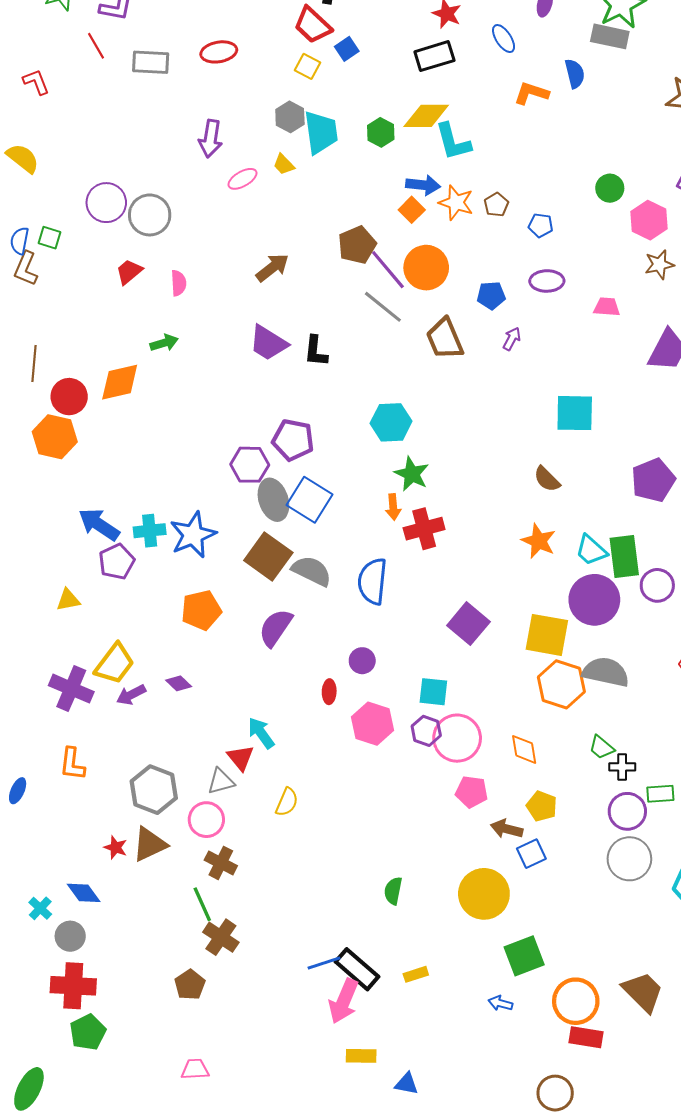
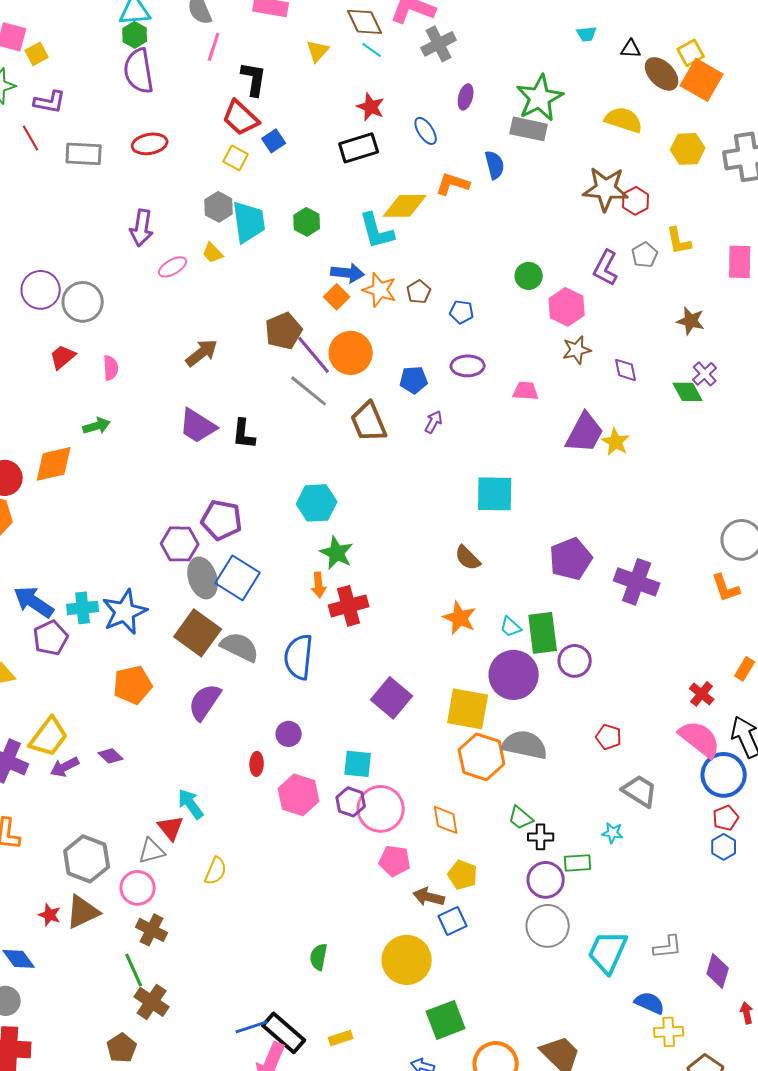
yellow diamond: (426, 116) -> (405, 206), moved
cyan trapezoid: (591, 550) -> (511, 627), size x0.7

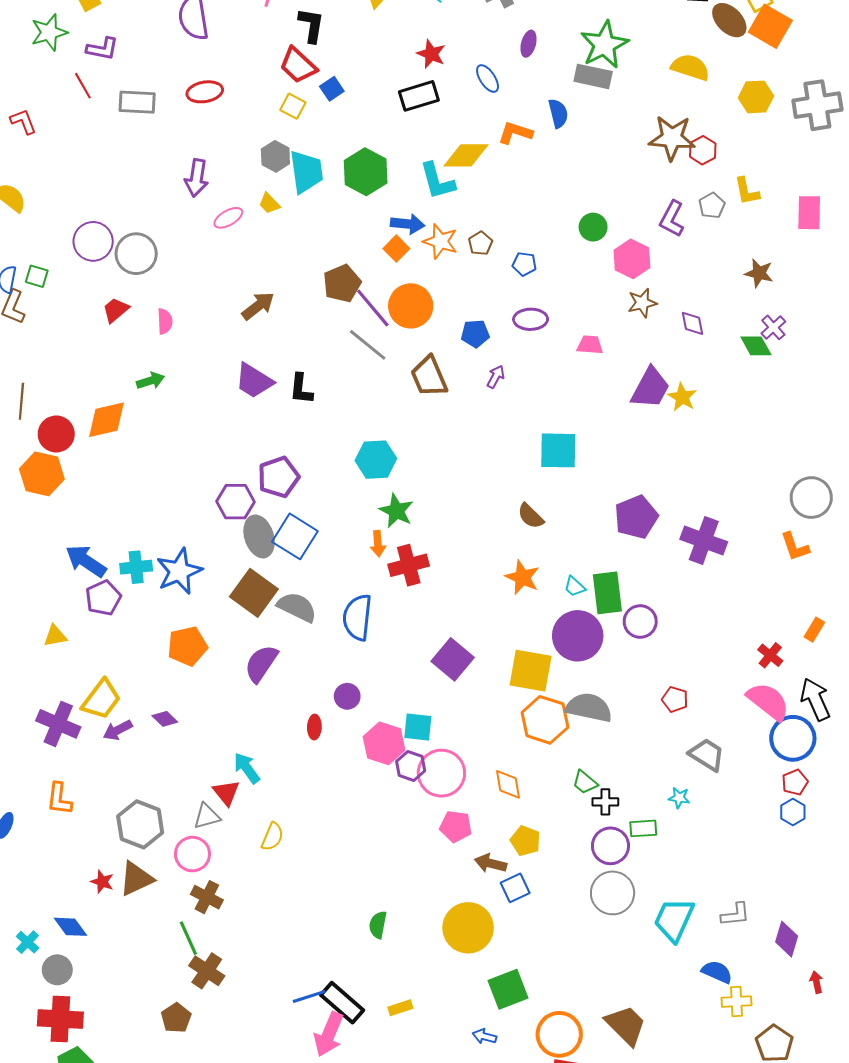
green hexagon: (307, 222) -> (366, 172), size x1.6
purple pentagon: (222, 520) -> (279, 477), turned -30
pink hexagon: (299, 795) -> (384, 743), moved

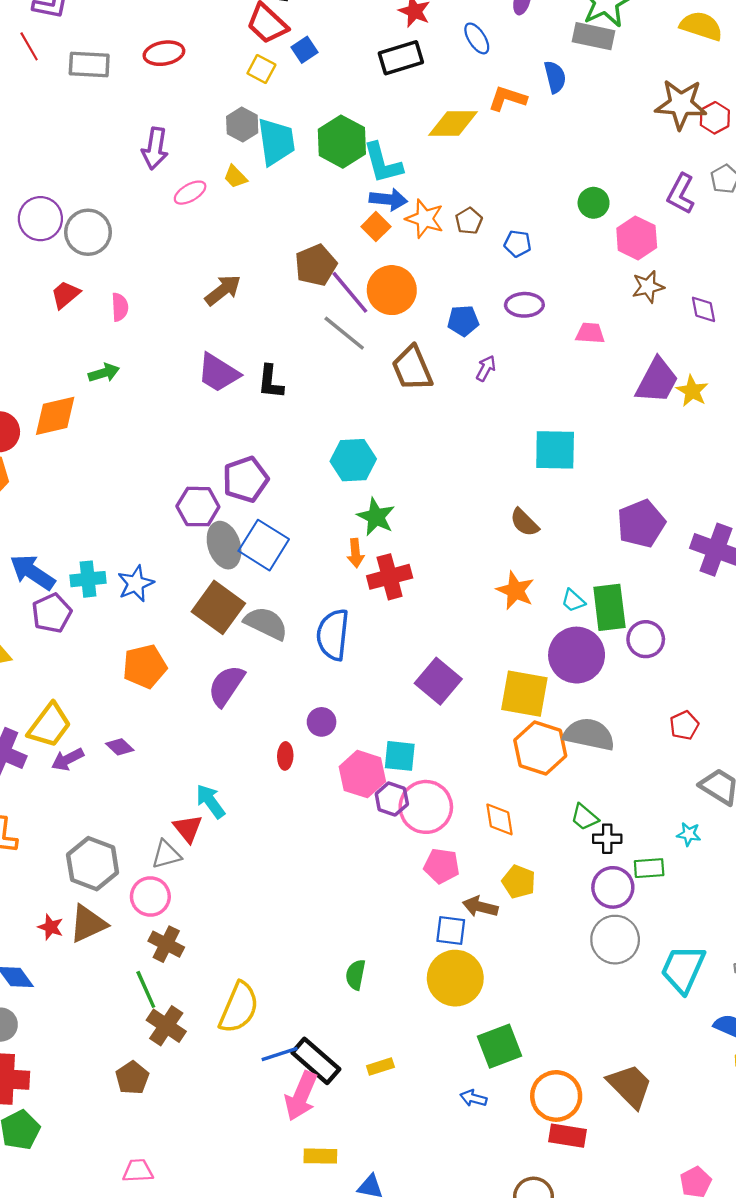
cyan L-shape: (437, 181) -> (383, 163), moved
blue star: (179, 571) -> (136, 584), size x0.7
red pentagon: (675, 699) -> (684, 725), turned 30
yellow semicircle: (272, 837) -> (239, 1008), moved, size x1.6
blue square: (515, 888) -> (451, 930), moved, turned 32

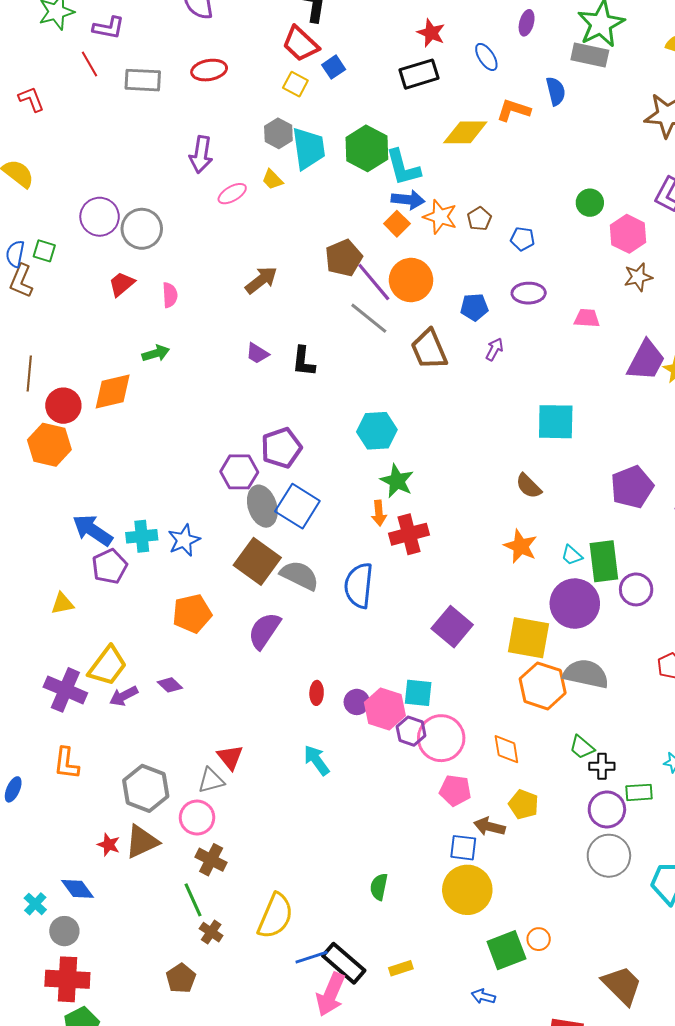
purple trapezoid: (218, 373) -> (257, 353), size x0.6
purple circle: (322, 722) -> (357, 702), moved
cyan arrow: (210, 801) -> (317, 760), moved
brown cross: (166, 1026) -> (211, 932), size x0.7
orange circle: (556, 1096) -> (539, 939), moved, size x0.5

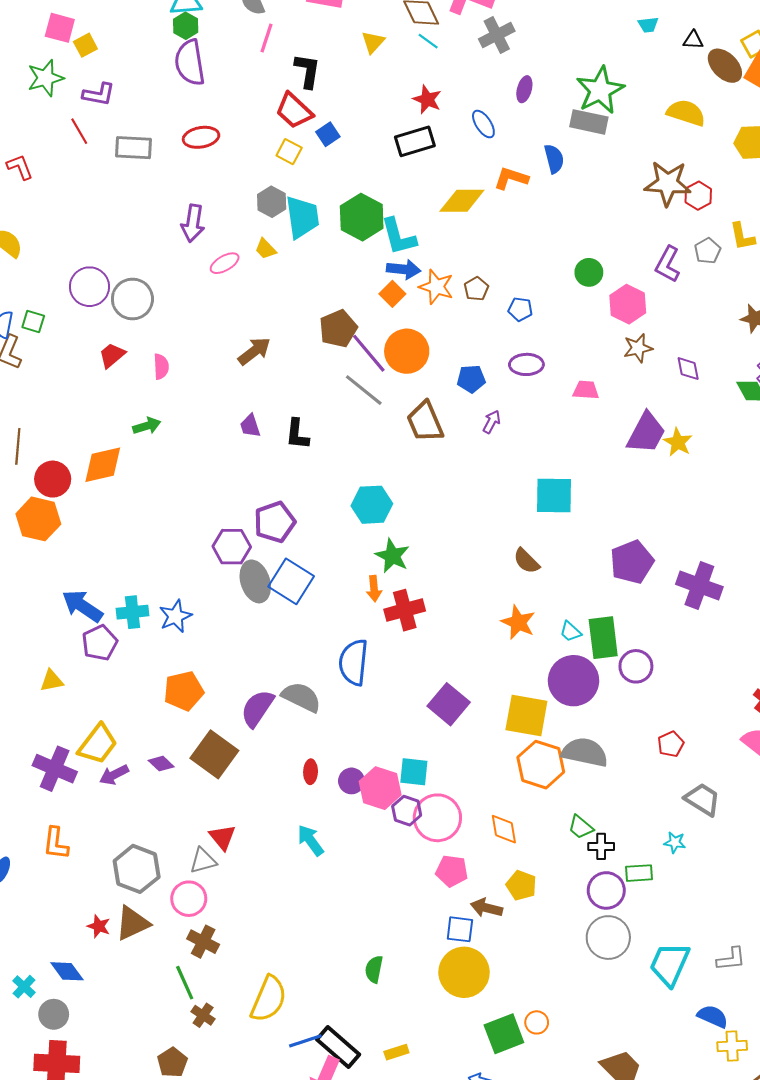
purple trapezoid: (257, 353) -> (250, 426), turned 40
brown square: (257, 561) -> (214, 754), moved
gray semicircle: (299, 575) -> (301, 697), moved

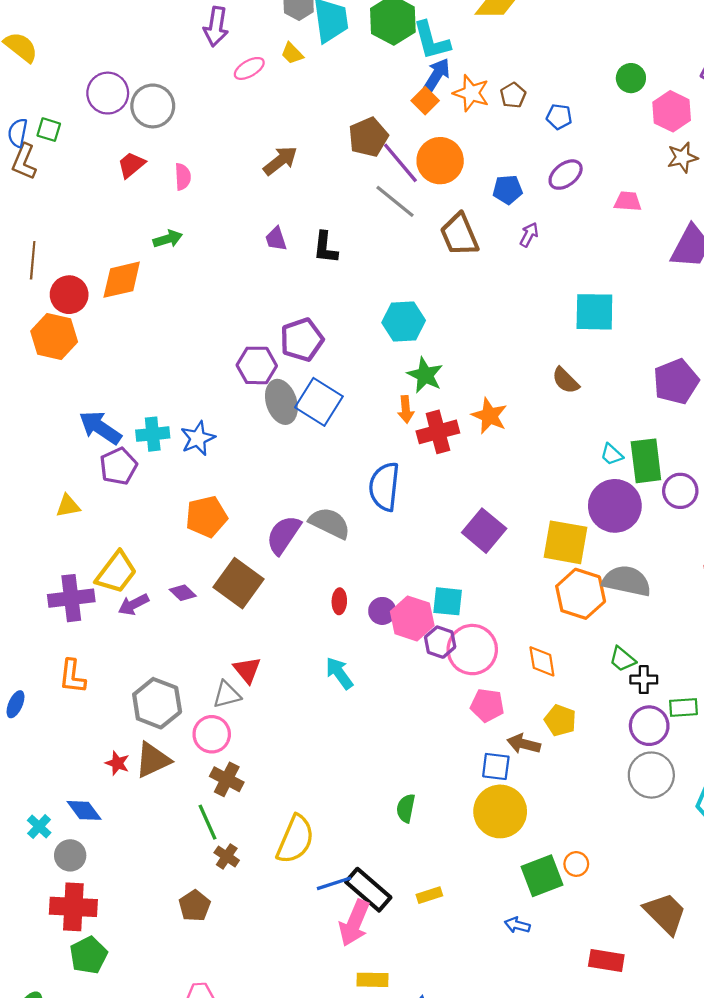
blue arrow: (404, 269) -> (437, 75), turned -64
purple ellipse: (526, 364) -> (566, 175), turned -36
orange star: (518, 622) -> (489, 416), moved
purple cross: (55, 769) -> (71, 598), turned -30

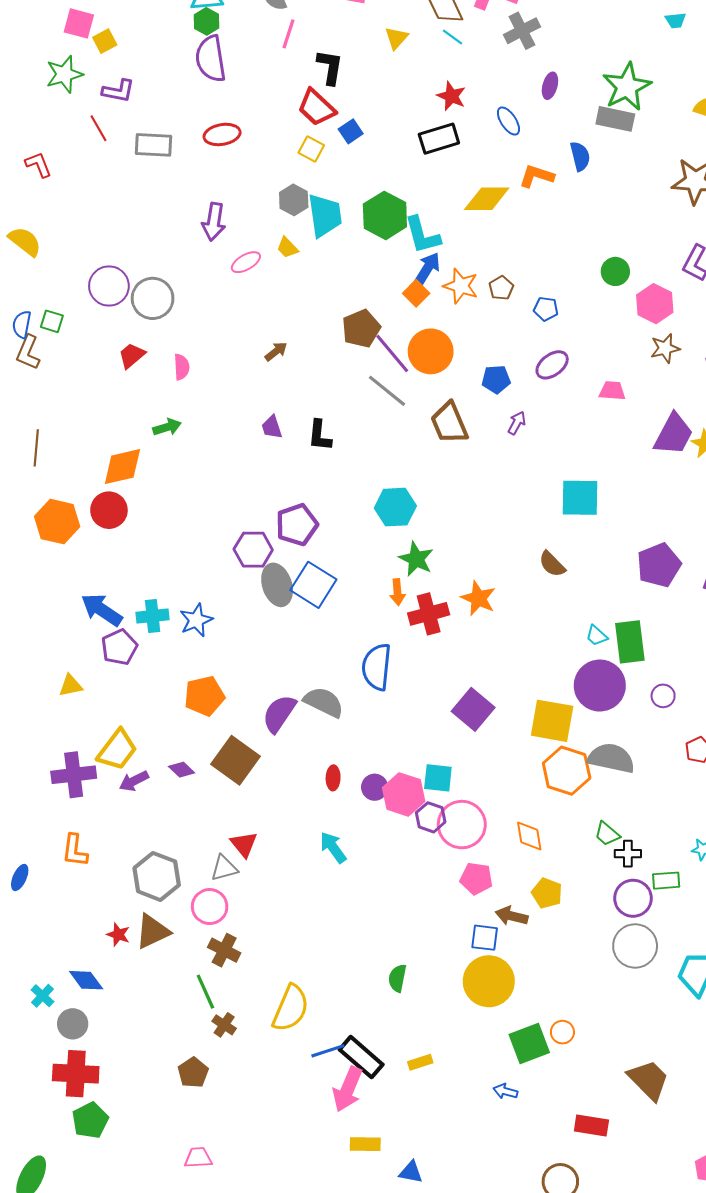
brown arrow: (280, 161) -> (276, 351), size x0.7
red circle: (69, 295) -> (109, 510), moved
purple circle: (680, 491) -> (663, 696), moved, size x0.7

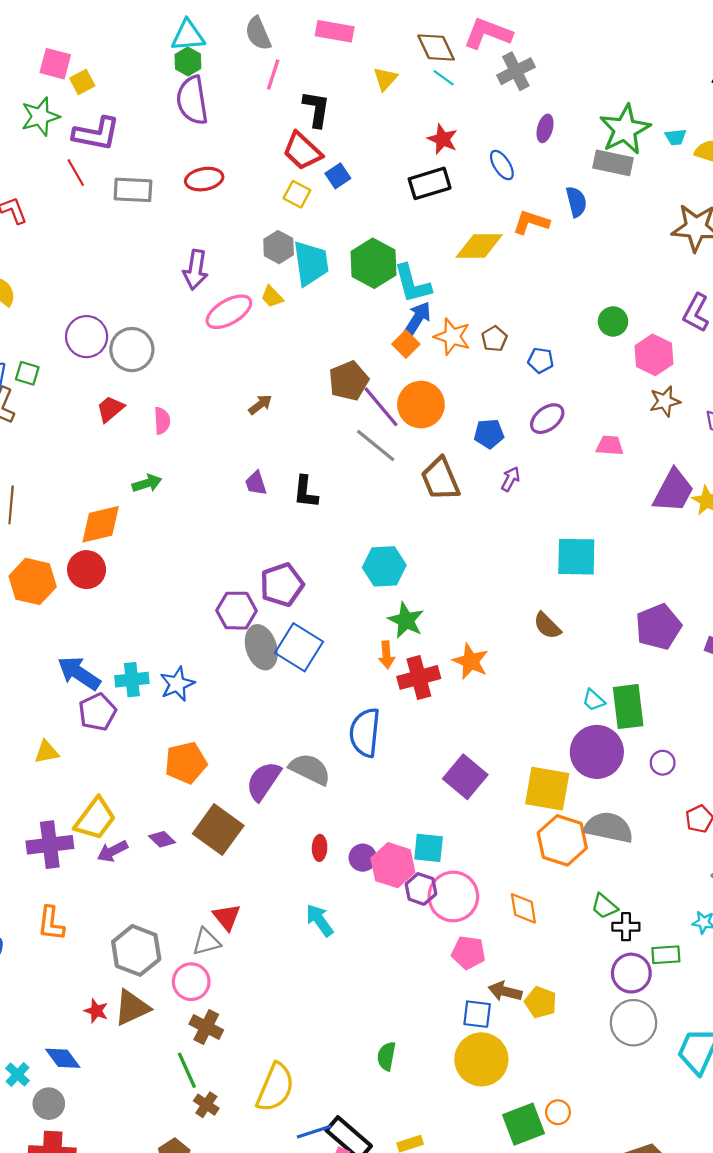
cyan trapezoid: (676, 20) -> (676, 137), moved
purple L-shape: (118, 91) -> (96, 134), size x1.4
pink ellipse: (246, 262) -> (229, 312), size x1.5
yellow pentagon: (547, 893) -> (541, 1002), moved

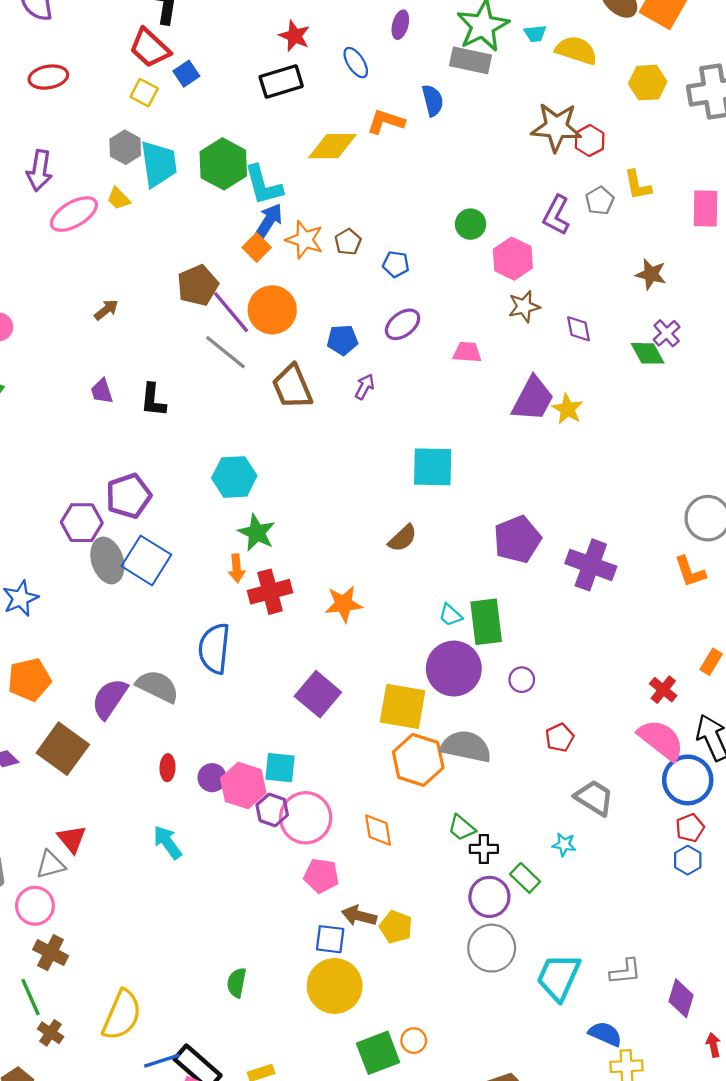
brown semicircle: (547, 626) -> (403, 538), turned -88
orange star: (471, 661) -> (344, 604), moved, turned -30
green rectangle: (666, 955) -> (525, 878), turned 48

